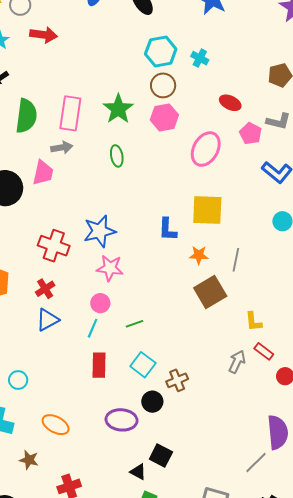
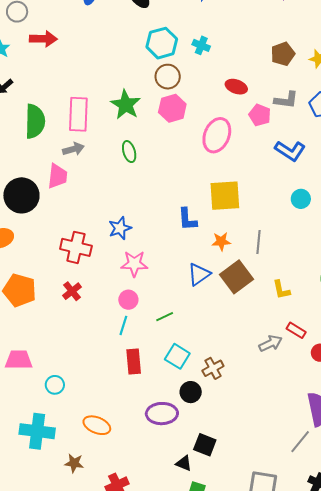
blue star: (100, 231) -> (120, 228), size x0.7
blue triangle: (47, 320) -> (199, 274), moved
yellow L-shape: (254, 322) -> (281, 290), moved
gray arrow: (237, 362) -> (270, 343), turned 45

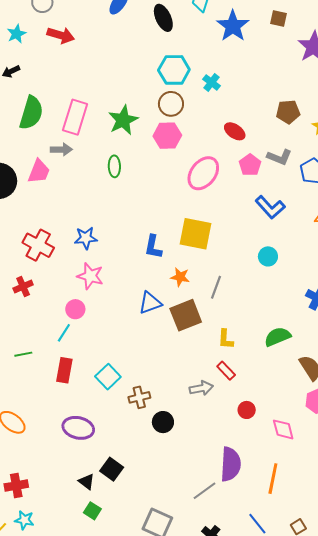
green line: (165, 317) -> (23, 354), moved
red rectangle: (296, 330) -> (226, 371), moved
black circle: (191, 392) -> (163, 422), moved

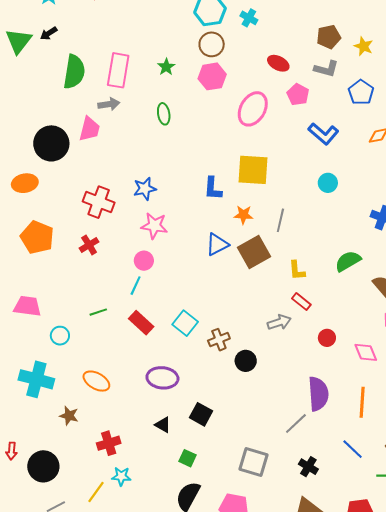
green star: (123, 120) -> (166, 67), size x0.6
gray L-shape: (279, 157) -> (326, 69), moved
red rectangle: (64, 370) -> (141, 323), turned -50
black triangle: (87, 482) -> (163, 425), moved

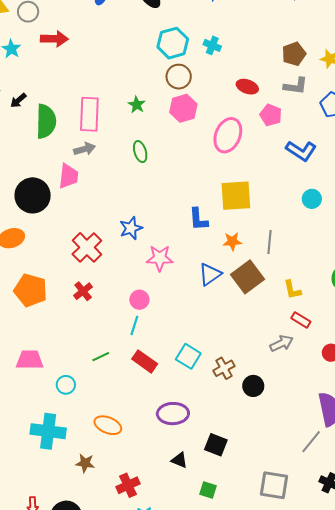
black arrow: (49, 33) -> (18, 100), moved
red cross: (99, 202) -> (87, 247), turned 32
pink star: (154, 226) -> (160, 258), moved

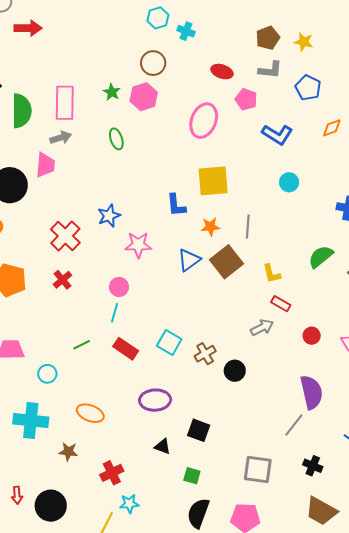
cyan hexagon: (173, 43) -> (158, 18), moved, size x0.7
pink hexagon: (183, 108) -> (144, 97), moved

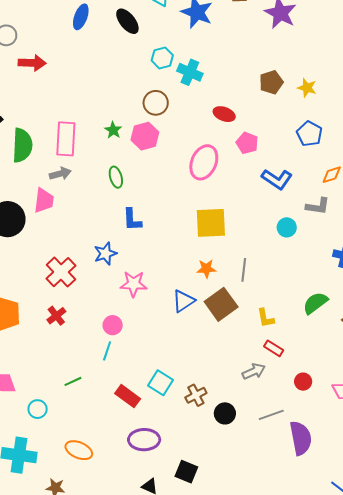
cyan cross: (186, 31) -> (190, 72), size x1.4
gray L-shape: (270, 70) -> (318, 206), moved
blue L-shape: (176, 205) -> (132, 220), moved
red rectangle: (126, 349) -> (128, 396), moved
gray line: (294, 425) -> (271, 415), moved, turned 30

